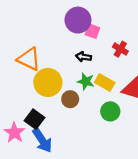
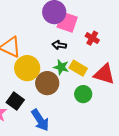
pink square: (92, 31) -> (67, 22), size x1.5
brown circle: (70, 99) -> (47, 83), size x1.5
blue arrow: (42, 140) -> (40, 120), moved

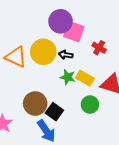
yellow circle: (27, 68) -> (43, 52), moved
brown circle: (47, 83) -> (35, 104), moved
black square: (15, 101) -> (54, 112), moved

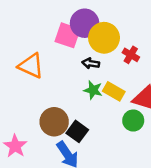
pink square: (74, 31) -> (68, 35), moved
yellow circle: (43, 52) -> (104, 38), moved
green circle: (90, 105) -> (133, 121), moved

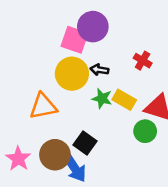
yellow circle: (104, 38) -> (72, 74), moved
orange triangle: (31, 66) -> (43, 106), moved, turned -36
brown circle: (54, 122) -> (55, 155), moved

